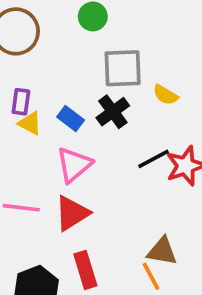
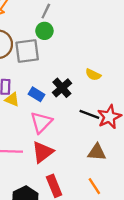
gray square: (123, 68) -> (27, 51), moved
black line: (153, 159) -> (89, 114), turned 54
brown triangle: (162, 251) -> (97, 152), moved

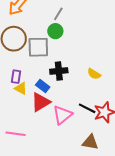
black cross: (62, 88) -> (59, 71), moved, turned 30
pink triangle: (41, 122) -> (62, 115), moved
red triangle: (43, 152) -> (41, 102), moved

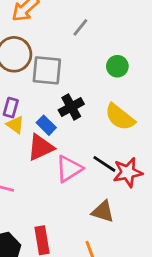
green circle: (55, 31) -> (117, 66), moved
black cross: (59, 71) -> (71, 107), turned -30
yellow semicircle: (94, 74) -> (120, 117), size x1.6

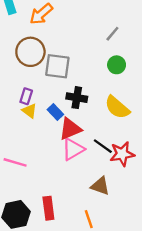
gray line: (80, 27) -> (112, 34), moved
black cross: (71, 107) -> (77, 98), turned 36
red triangle: (41, 147) -> (70, 129), moved

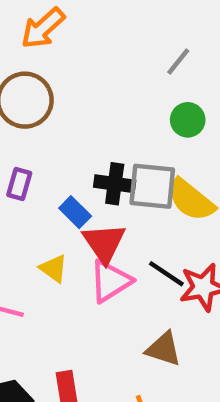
gray square: (57, 66) -> (152, 186), moved
yellow triangle: (29, 111) -> (54, 268), moved
red triangle: (70, 129) -> (104, 243), turned -40

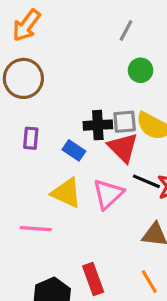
gray square: (152, 186) -> (125, 122), size x0.7
red triangle: (104, 243) -> (123, 147), moved
yellow triangle: (54, 268) -> (66, 193), size x1.5

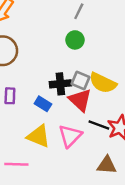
green circle: (141, 70) -> (75, 40), moved
gray square: (125, 122) -> (80, 80), turned 30

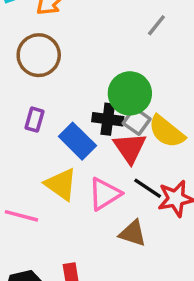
green circle: (75, 40) -> (130, 93), moved, size x1.6
blue rectangle: (43, 104) -> (77, 141), size x1.5
brown triangle: (107, 165) -> (133, 233), moved

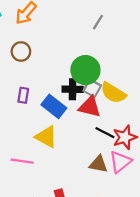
brown circle: (39, 55) -> (21, 52), size x0.7
red triangle: (130, 148) -> (90, 107), turned -35
pink triangle: (105, 194) -> (120, 162), moved

